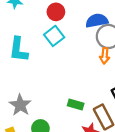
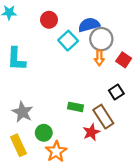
cyan square: (54, 36) -> (68, 41), moved

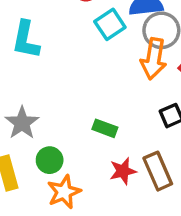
orange arrow: (99, 58) -> (154, 59), size x1.6
brown rectangle: (103, 117) -> (158, 171), moved

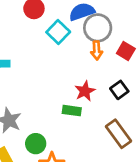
orange arrow: (154, 59) -> (97, 50), size x0.6
red star: (123, 171) -> (85, 91), moved

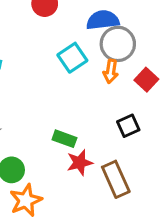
cyan square: (58, 32) -> (72, 58), moved
red star: (85, 91) -> (80, 163), moved

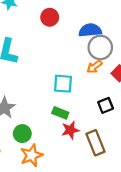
cyan square: (72, 58) -> (63, 84), moved, turned 36
orange arrow: (111, 71) -> (95, 67), turned 42

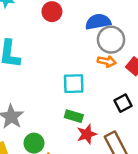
orange arrow: (95, 67) -> (107, 61), turned -126

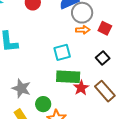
green rectangle: (74, 116) -> (68, 77), size x1.6

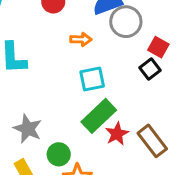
orange arrow: (83, 30) -> (81, 39), moved
black square: (103, 58) -> (150, 69), moved
green rectangle: (68, 77) -> (99, 116), turned -50

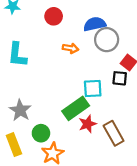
black square: (150, 69) -> (120, 78), turned 35
cyan square: (92, 79) -> (93, 88), moved

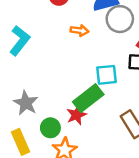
cyan L-shape: (17, 55) -> (20, 41), turned -145
red star: (87, 124) -> (76, 115), moved

